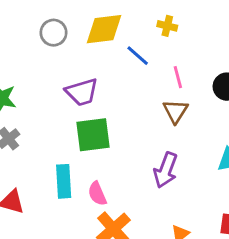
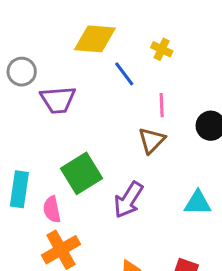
gray circle: (54, 33) -> (22, 72), moved
green square: (93, 135) -> (81, 173), moved, turned -36

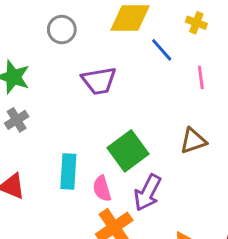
gray circle: (22, 72) -> (62, 30), moved
brown triangle: (152, 140) -> (193, 141), moved, turned 32
purple arrow: (128, 200) -> (148, 193), moved

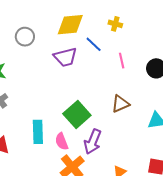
purple trapezoid: (99, 81) -> (65, 57), moved

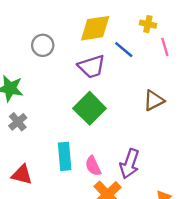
pink line: (122, 61) -> (165, 47), moved
brown triangle: (120, 104) -> (154, 100), moved
green square: (77, 114) -> (90, 108), moved

